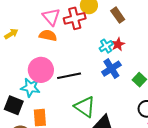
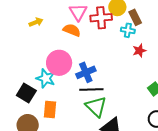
brown rectangle: (118, 15) -> (135, 17), moved
cyan cross: (106, 46) -> (128, 30), moved, turned 32
blue cross: (111, 69) -> (86, 72), moved
black line: (69, 76) -> (91, 90), moved

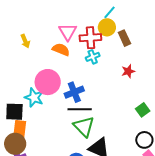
yellow arrow: (36, 22) -> (25, 41), turned 88
cyan cross: (128, 30) -> (93, 57), moved, turned -32
black square: (26, 93) -> (14, 112), turned -30
orange rectangle: (50, 110) -> (20, 129), moved

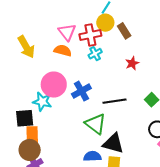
yellow arrow: (25, 41) -> (26, 47), size x1.6
black line: (80, 109) -> (114, 101), moved

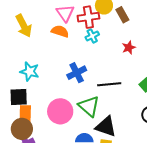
pink circle: (54, 85) -> (60, 111), moved
cyan star: (42, 102) -> (30, 72), moved

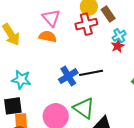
red cross: (88, 17) -> (86, 24), moved
cyan cross: (92, 36) -> (119, 36), moved
black line: (109, 84) -> (91, 73), moved

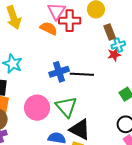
brown rectangle: (108, 14) -> (110, 32), moved
red cross: (86, 24) -> (70, 21), moved

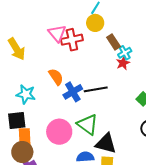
orange semicircle: (49, 28) -> (56, 77), moved, turned 42

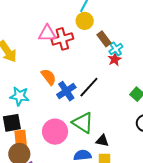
pink triangle: (57, 33) -> (47, 33), turned -48
black line: (96, 89) -> (89, 87), turned -35
black triangle: (106, 143) -> (102, 141), size x0.6

